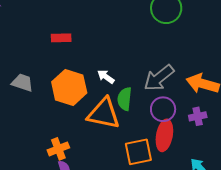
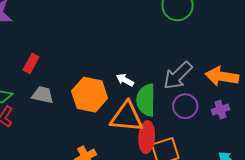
red rectangle: (61, 38) -> (31, 63), moved, turned -54
green semicircle: (125, 99) -> (146, 100), size x1.4
red ellipse: (164, 135) -> (147, 137), moved

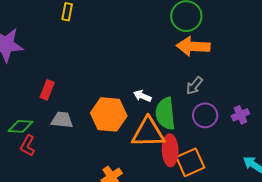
gray arrow: (178, 76) -> (194, 86), size x0.6
orange arrow: (222, 76) -> (193, 46), moved

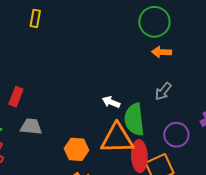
orange arrow: (193, 46) -> (162, 52), size x0.6
orange hexagon: (109, 114) -> (76, 149), moved, size x0.7
purple circle: (205, 115) -> (176, 135), moved

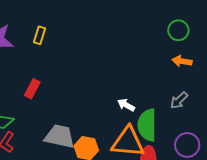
yellow rectangle: (35, 18) -> (39, 35), moved
green circle: (154, 22) -> (178, 30), size x0.7
gray trapezoid: (31, 127) -> (60, 136), moved, size x1.4

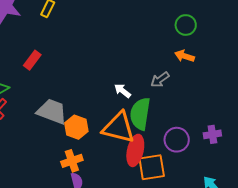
gray arrow: (179, 100) -> (160, 80), moved

